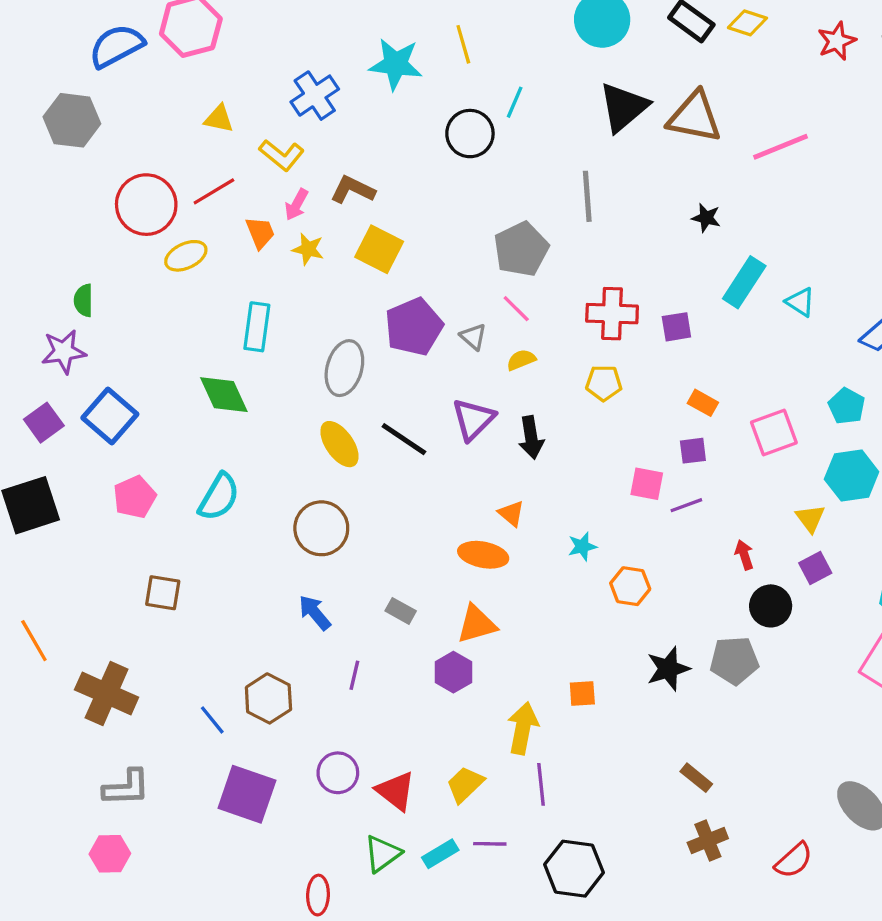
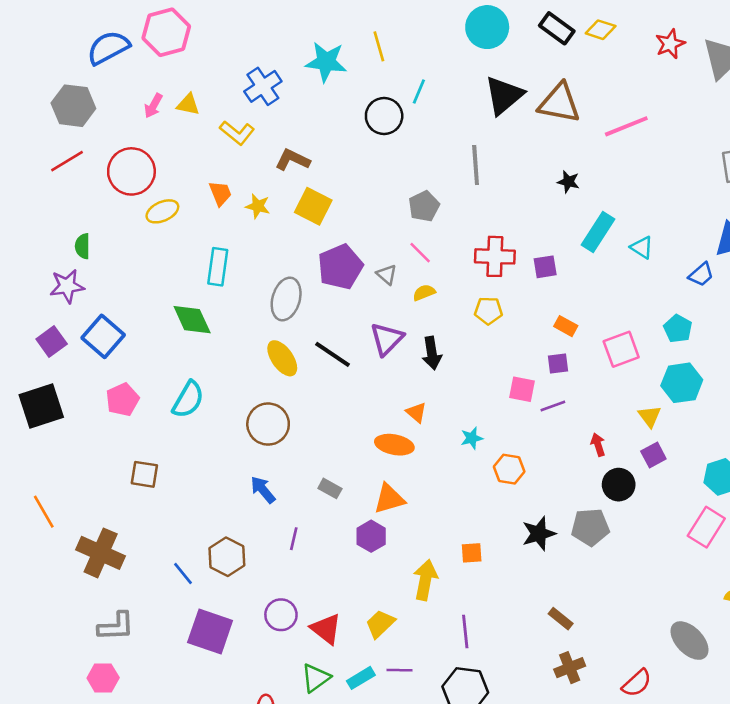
red line: (214, 191) -> (67, 161), moved
pink arrow: (297, 205) -> (153, 106), moved
gray pentagon: (521, 249) -> (424, 206), size x0.7
purple line: (541, 784) -> (465, 632), moved

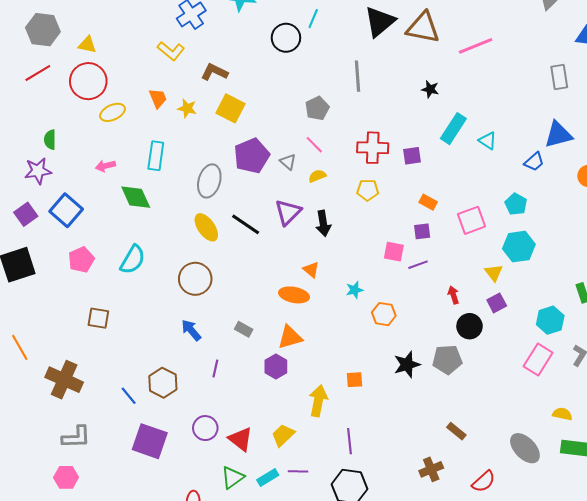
yellow triangle: (188, 104) -> (87, 45), moved
pink arrow: (153, 106) -> (105, 166), moved, turned 48
brown rectangle: (561, 619) -> (456, 431), moved

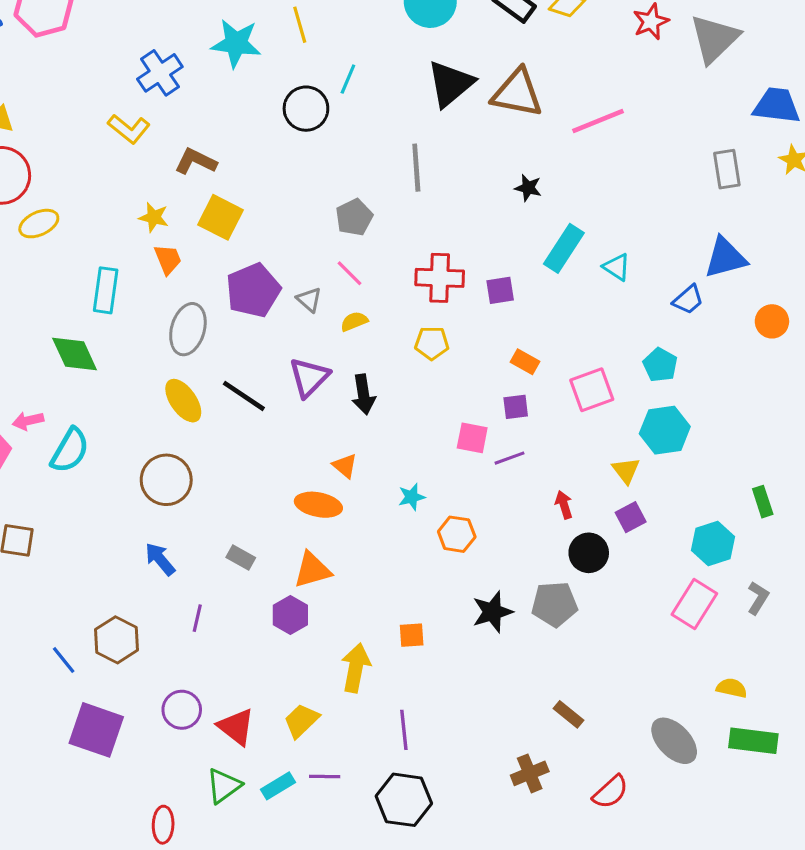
orange trapezoid: (158, 98) -> (168, 259), moved
pink arrow: (105, 166) -> (28, 421), moved

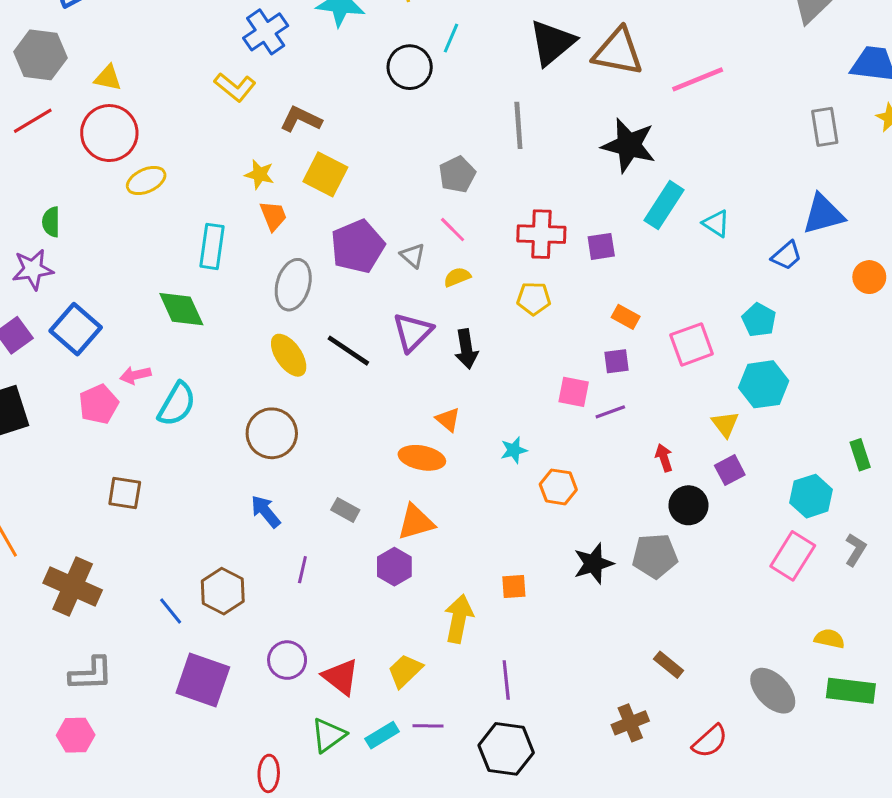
black star: (528, 188) -> (629, 145), size x2.0

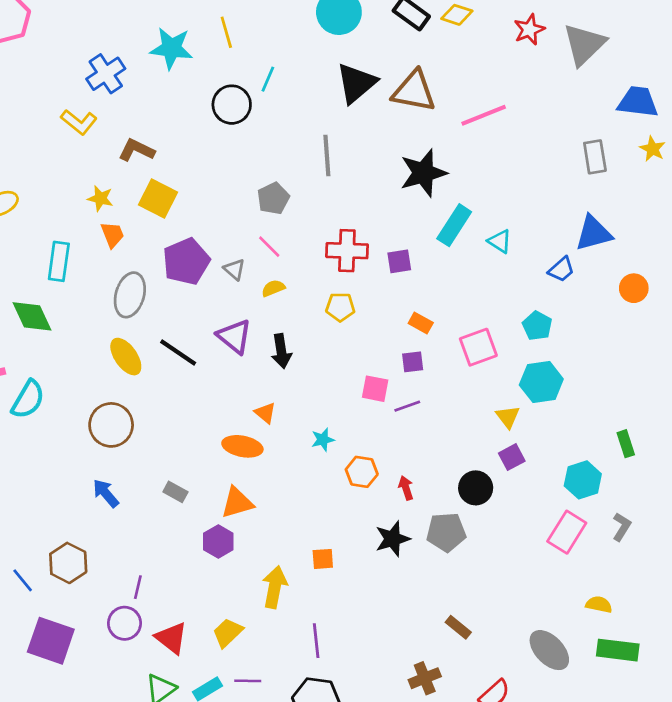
black star: (629, 145) -> (423, 173), turned -30
purple triangle: (413, 332) -> (234, 336), turned -36
red arrow: (664, 458) -> (406, 488), moved
purple line: (302, 570) -> (138, 587), moved

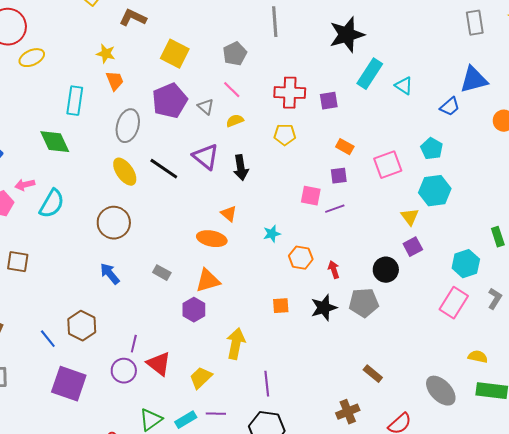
yellow square: (158, 198) -> (175, 54), moved
orange square: (323, 559) -> (281, 306), moved
red triangle: (171, 638) -> (159, 364), moved

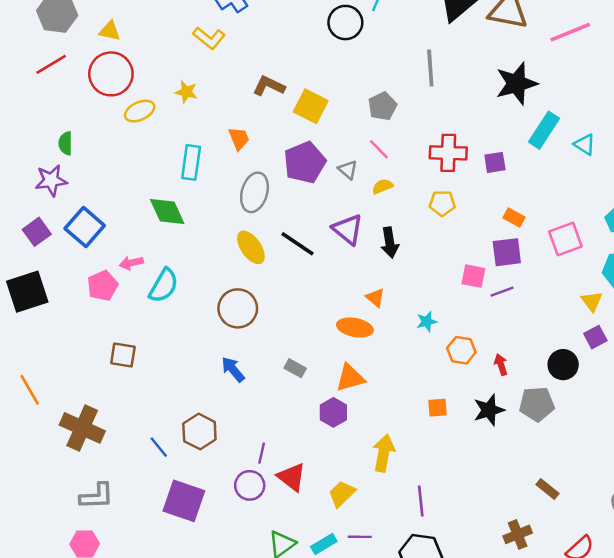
brown L-shape: (133, 18) -> (269, 86), moved
yellow star: (106, 54) -> (186, 92), moved
purple square: (339, 176) -> (507, 252), size x1.5

